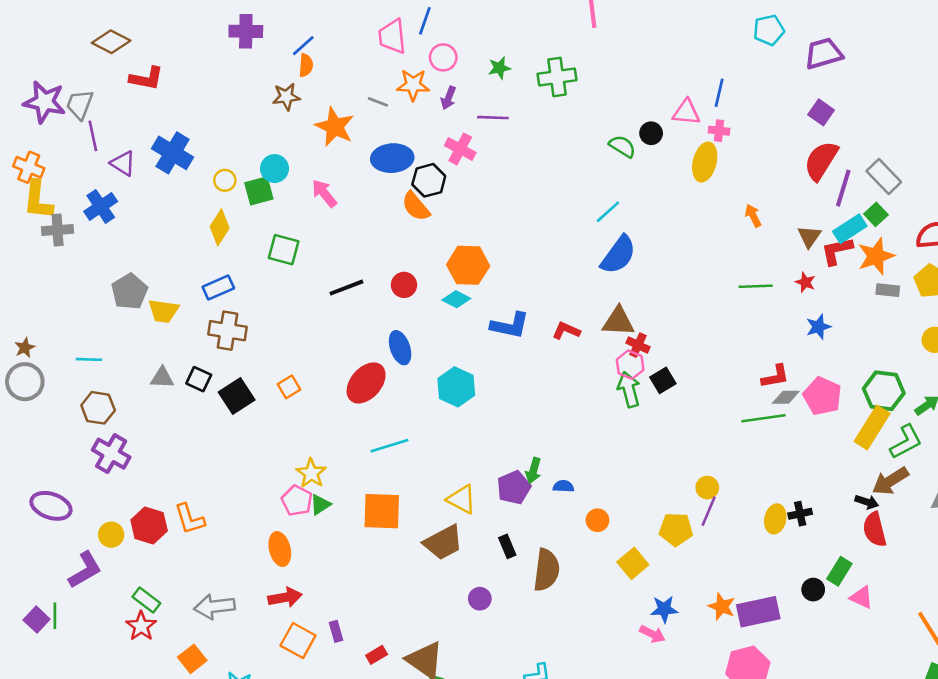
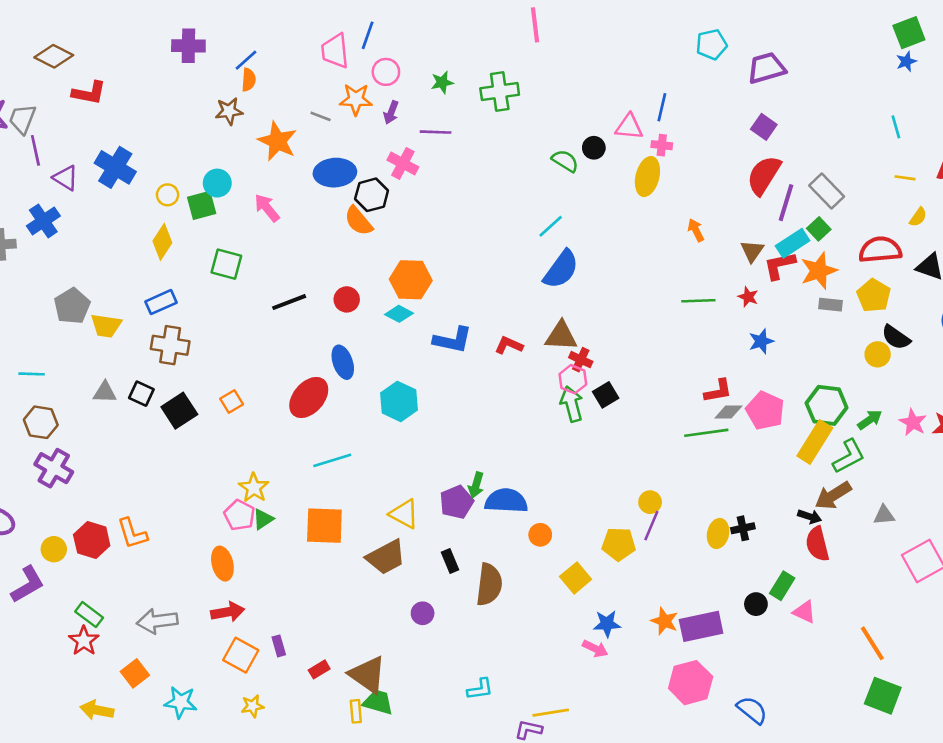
blue semicircle: (563, 486) -> (506, 501), size x2.0

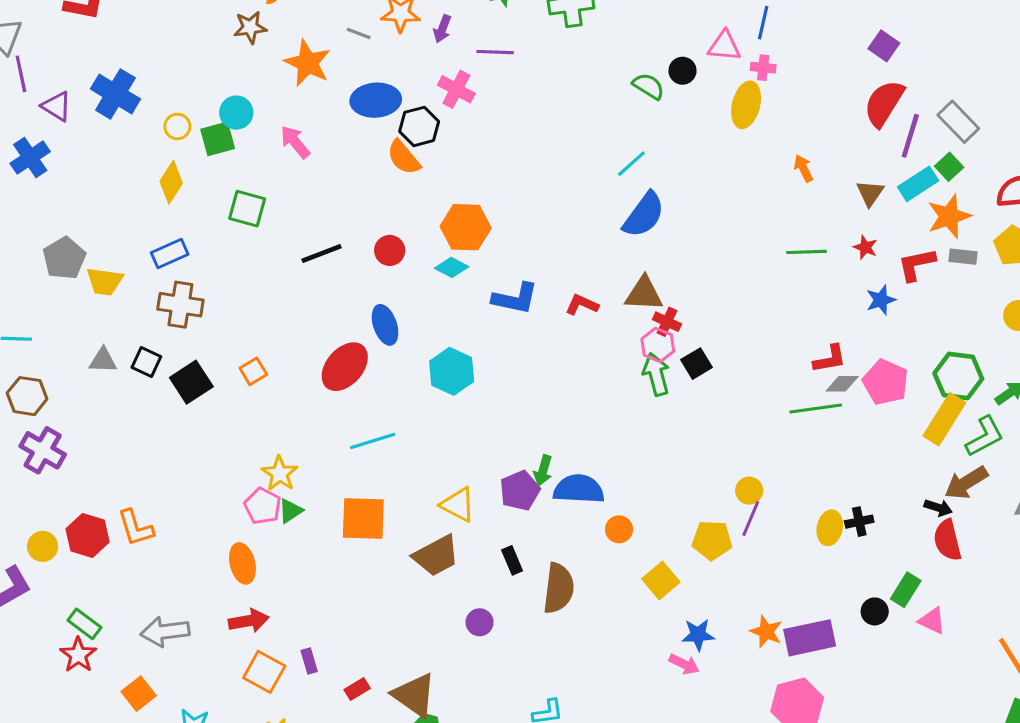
red L-shape: (780, 265) -> (916, 264), moved

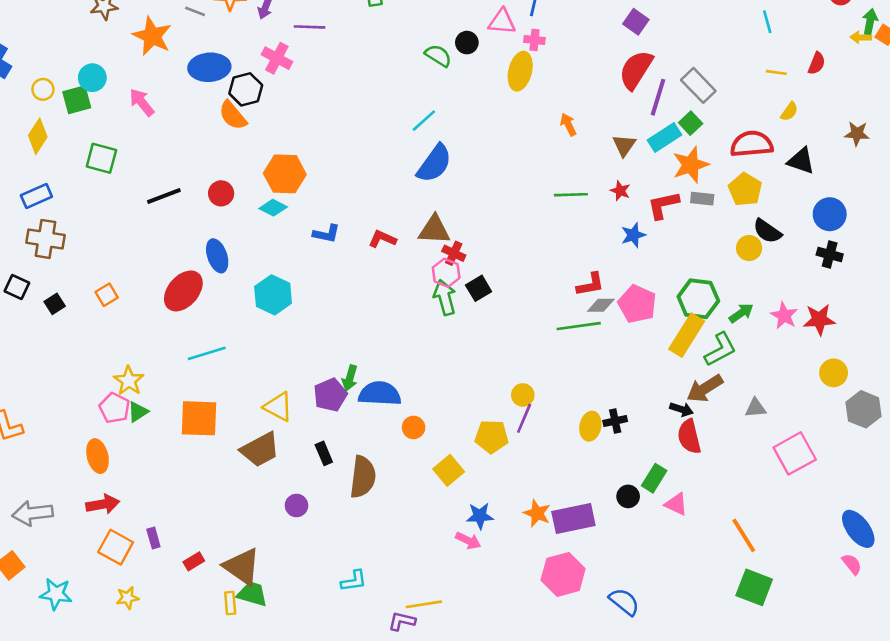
blue L-shape: (515, 298) -> (326, 234), size x0.7
black square: (191, 382) -> (55, 304), size x0.6

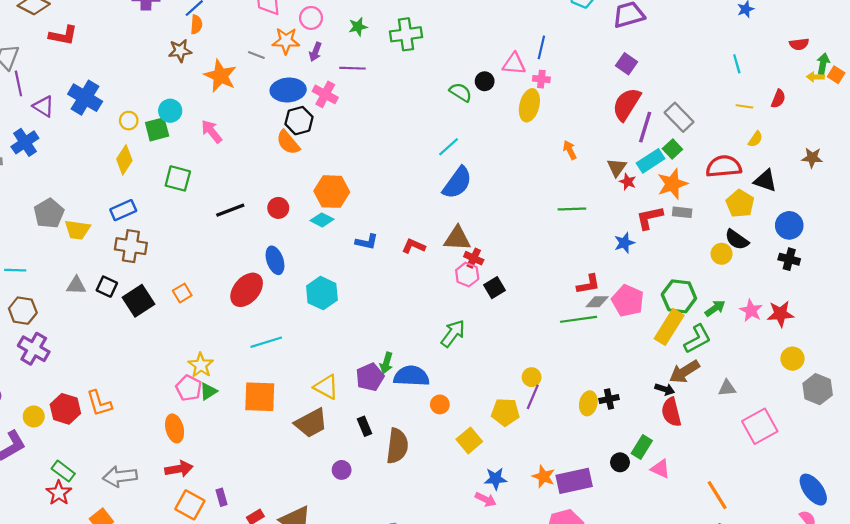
blue ellipse: (209, 67) -> (288, 90), moved
yellow pentagon: (745, 189) -> (740, 204), moved
red star: (620, 191) -> (628, 182), moved
green arrow: (445, 297) -> (453, 333), moved, turned 52
black square: (55, 304) -> (139, 301), size x1.8

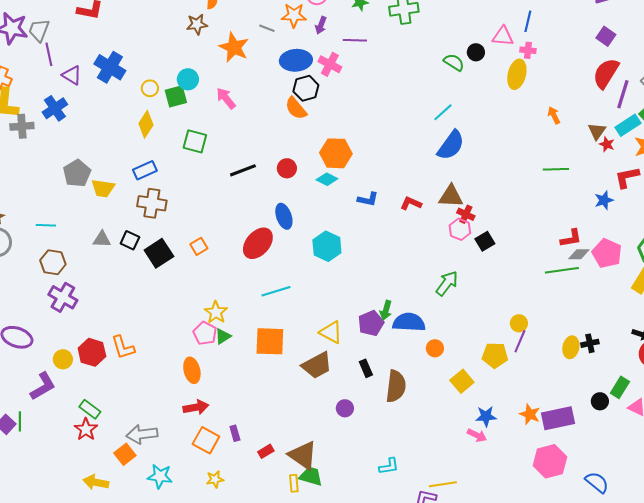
gray arrow: (120, 476) -> (142, 434), moved

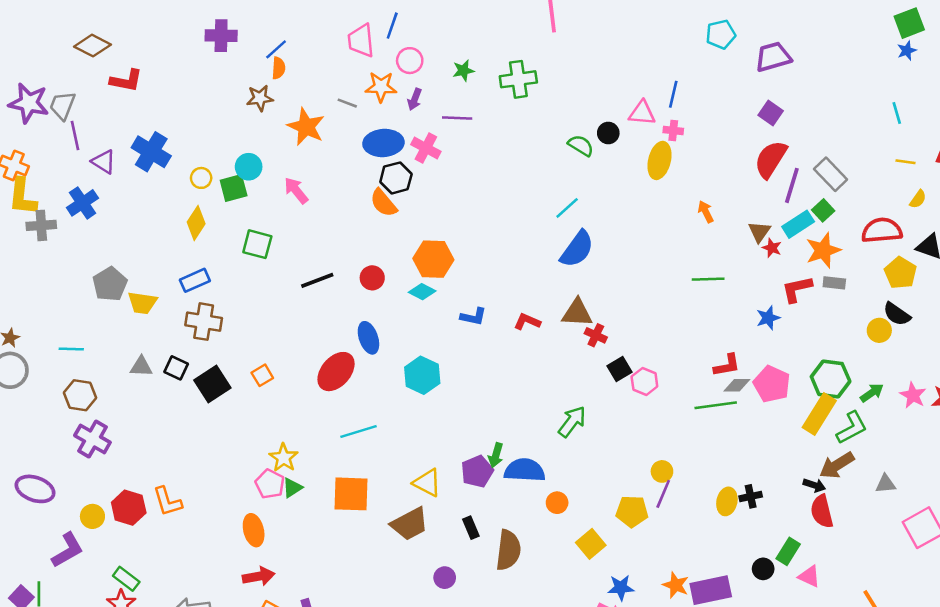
pink hexagon: (460, 229) -> (644, 382), moved

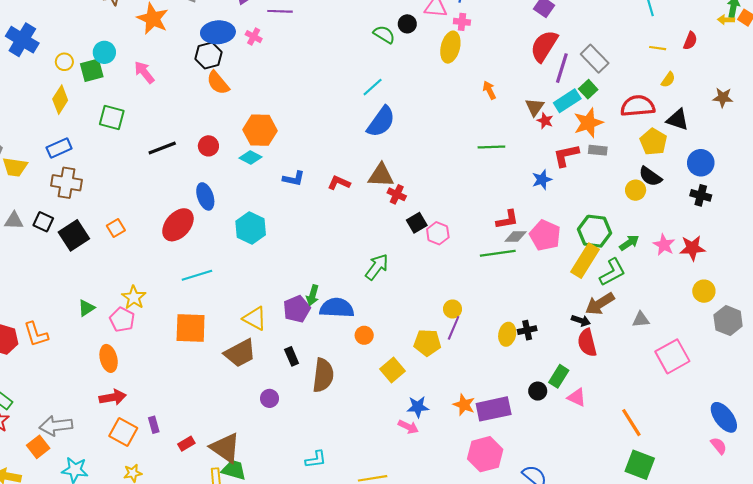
pink cross: (426, 148) -> (254, 37), size x0.7
black hexagon: (396, 178) -> (208, 55), moved
green triangle: (292, 488) -> (86, 308), moved

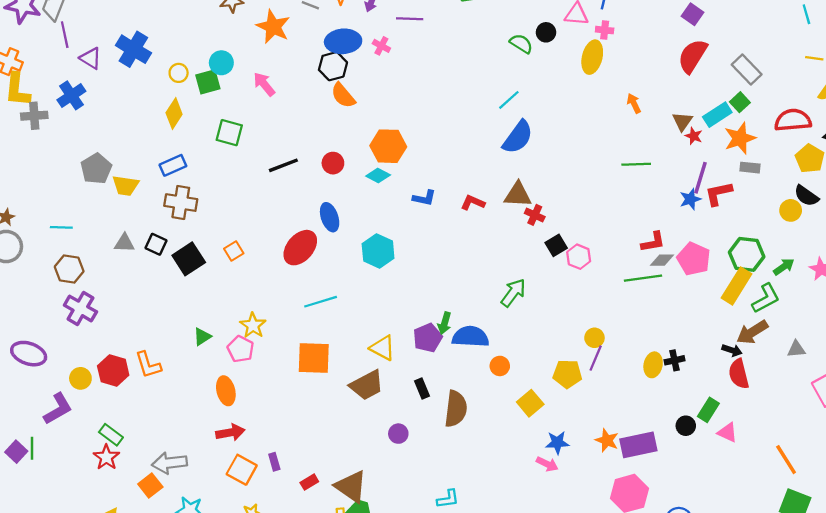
purple line: (562, 68) -> (700, 178), moved
red L-shape: (566, 155) -> (718, 194), moved

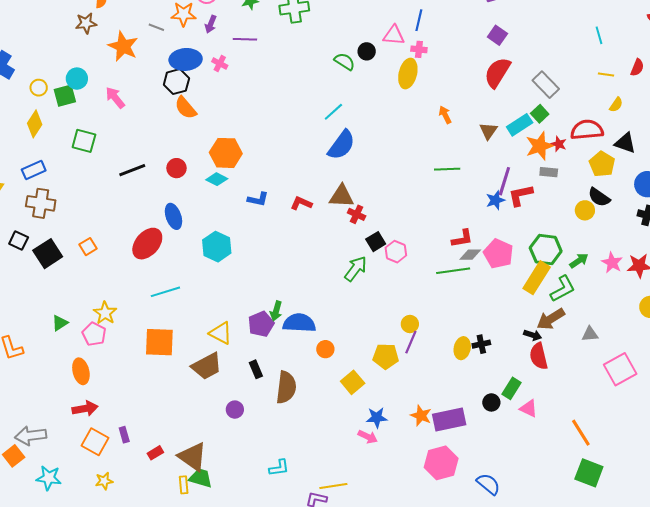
red star: (694, 136) -> (559, 144), moved
green arrow: (513, 293) -> (356, 269), moved

